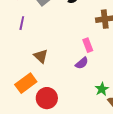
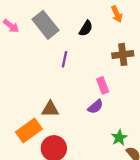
purple line: (22, 23) -> (65, 59), moved
brown triangle: (41, 56) -> (50, 109), moved, turned -42

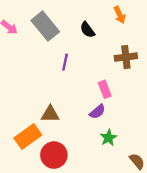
black semicircle: (86, 28) -> (87, 30), turned 112
green star: (119, 138) -> (108, 138), moved

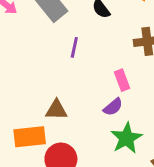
orange rectangle: (28, 136) -> (30, 137), turned 30
green star: (108, 138) -> (126, 138), size x1.5

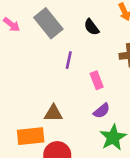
pink rectangle: (122, 80) -> (97, 80), moved

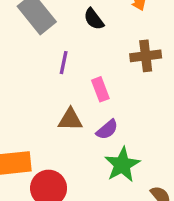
brown triangle: (53, 113) -> (70, 120), moved

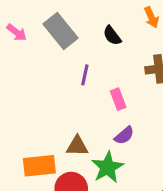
brown triangle: (70, 120) -> (77, 146), moved
green star: (122, 165) -> (108, 167), moved

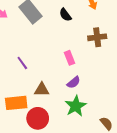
purple line: (85, 75) -> (22, 63), moved, turned -48
green star: (108, 167) -> (76, 106), moved

